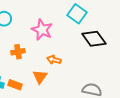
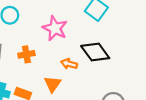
black diamond: (94, 39) -> (95, 52), moved

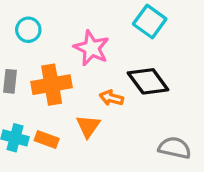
orange cross: (26, 54) -> (52, 85), size x1.6

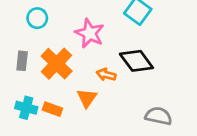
orange cross: (52, 85) -> (57, 64), turned -36

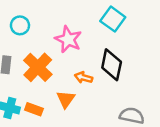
black diamond: (136, 61) -> (112, 65), turned 48

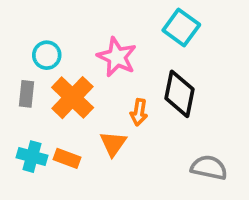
cyan circle: (20, 25) -> (47, 55), moved
orange arrow: (84, 78) -> (139, 112), turned -96

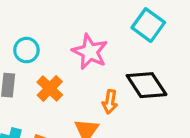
black diamond: (179, 94) -> (147, 85), turned -45
orange cross: (73, 98) -> (50, 88), size x0.7

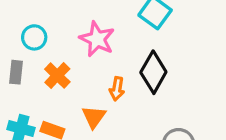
black diamond: (147, 85) -> (153, 72), turned 63

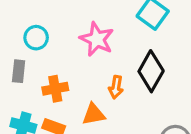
orange cross: (57, 76) -> (55, 89), moved, turned 35
orange triangle: (94, 117) -> (94, 114), turned 45

